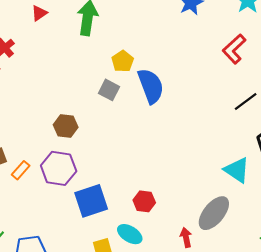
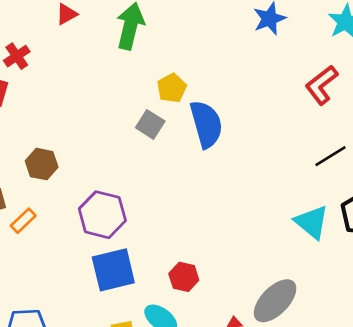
brown hexagon: (66, 126) -> (42, 164), moved
purple hexagon: (59, 168) -> (102, 215), moved
cyan triangle: (237, 170) -> (312, 222), moved

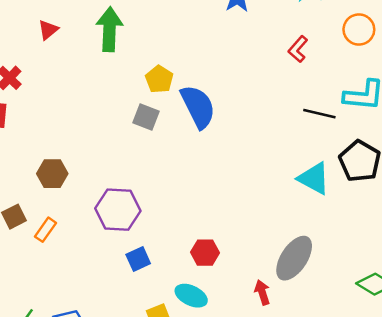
red L-shape: (321, 85) -> (298, 49), size x0.7
black line: (331, 156) -> (319, 114), turned 56
blue square: (113, 270) -> (138, 259), size x0.6

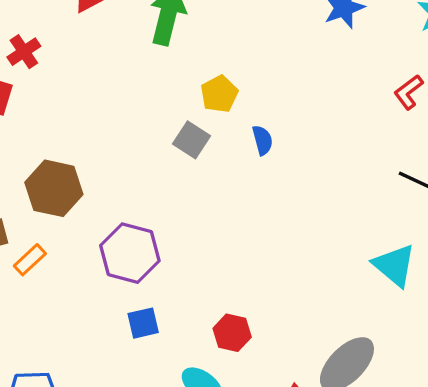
blue semicircle: (198, 107) -> (262, 140), size x0.5
brown hexagon: (52, 174) -> (54, 188), size x1.4

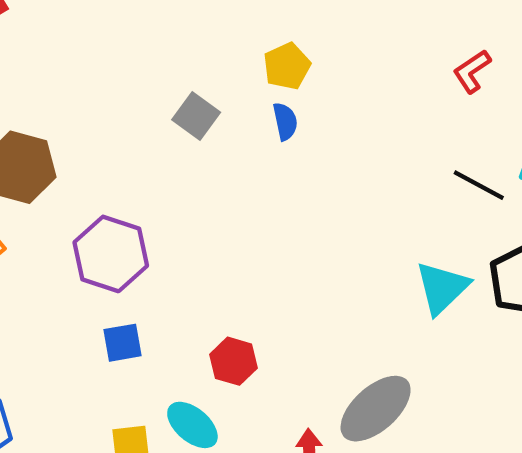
yellow pentagon: (219, 94) -> (287, 66), moved
cyan triangle: (394, 265) -> (442, 288), turned 33

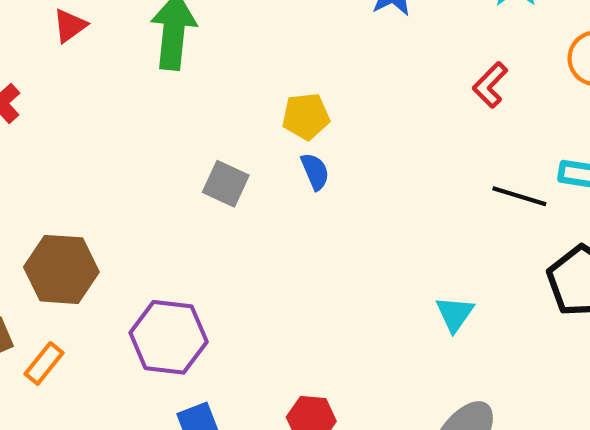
yellow pentagon: (287, 66) -> (306, 116), turned 30
cyan triangle: (442, 288) -> (455, 314), moved, size x0.7

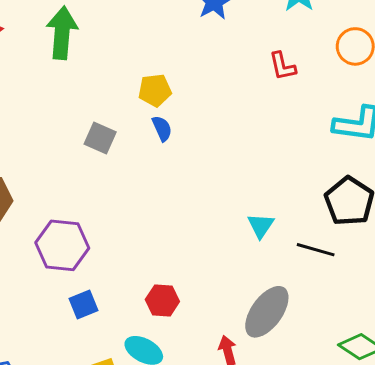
red L-shape: (490, 85) -> (283, 66), turned -56
black line: (519, 196) -> (316, 250), moved

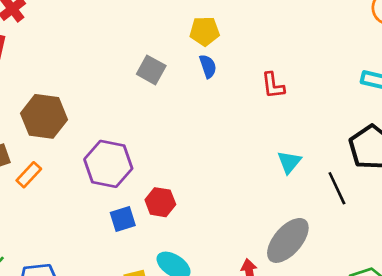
red L-shape: (283, 66) -> (273, 85), moved
black line: (316, 250) -> (337, 188), turned 44
red hexagon: (162, 300) -> (160, 202), moved

